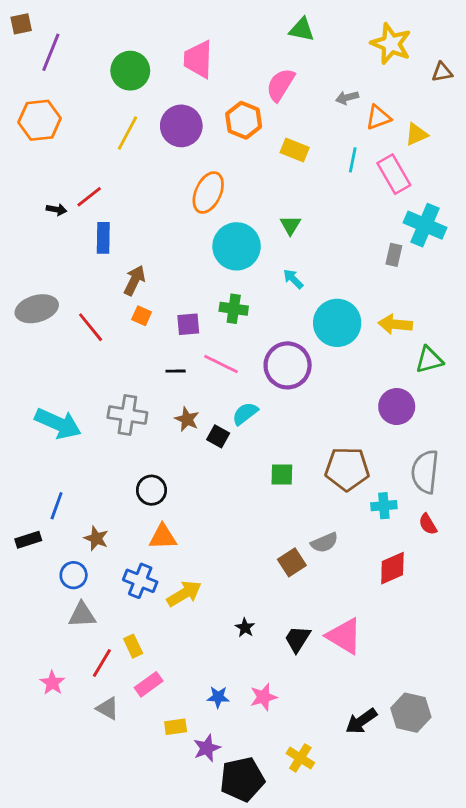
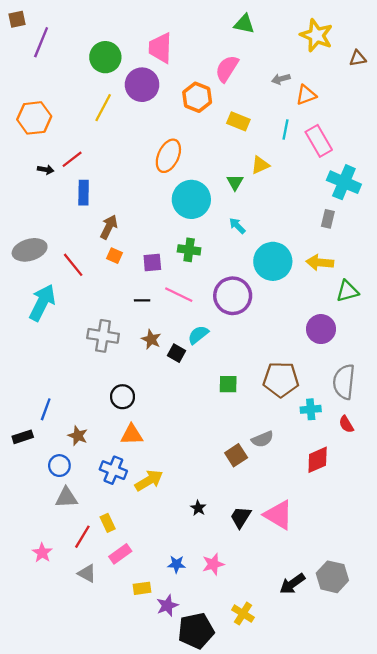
orange hexagon: (40, 120) -> (34, 118), moved
purple circle: (181, 126) -> (142, 85), moved
yellow triangle: (417, 134) -> (260, 165), moved
gray rectangle: (394, 255) -> (328, 219), moved
cyan arrow: (58, 424) -> (42, 303), moved, turned -87

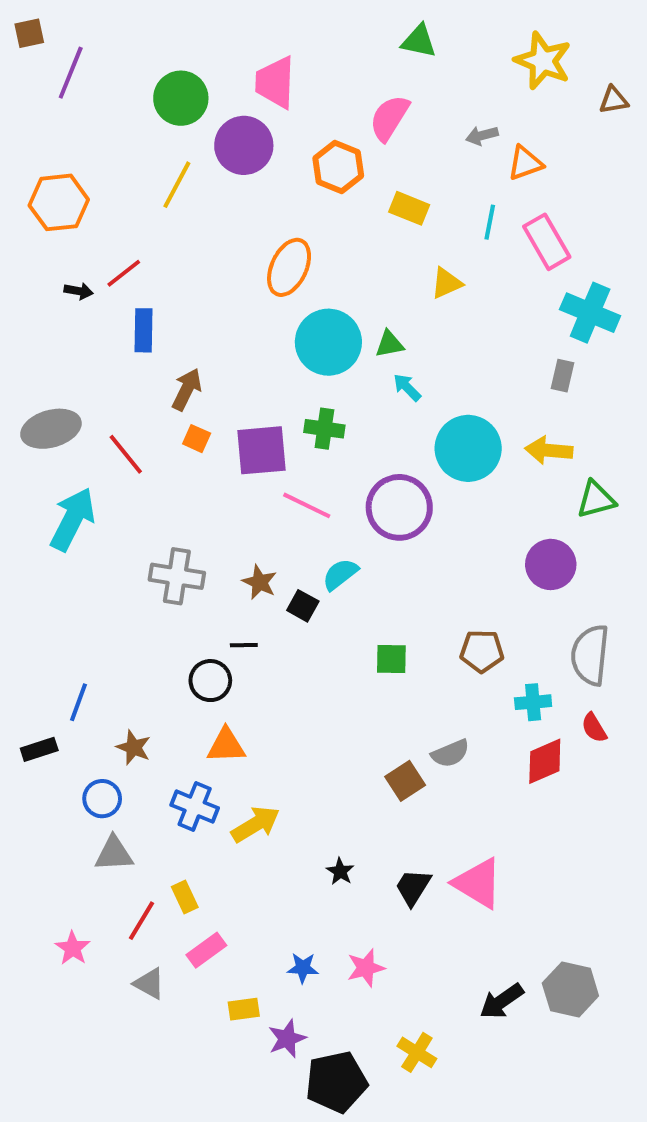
green triangle: (235, 182) -> (389, 344), moved, turned 48
purple square: (152, 262) -> (262, 450), size x1.6
black line: (142, 300) -> (244, 645), moved
brown pentagon: (281, 380) -> (482, 651), size x0.7
red diamond: (318, 460) -> (545, 761), moved

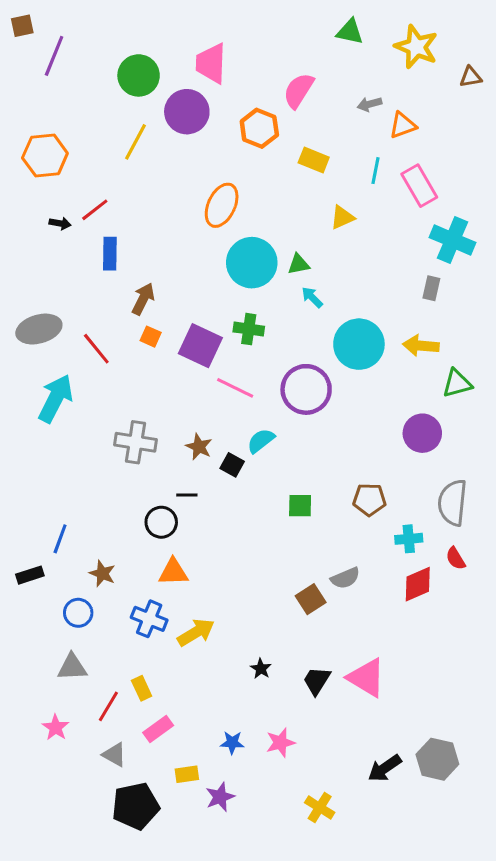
green triangle: (419, 41) -> (350, 32), moved
purple square: (262, 450) -> (200, 346), turned 30
gray triangle: (114, 854) -> (72, 667), moved
black pentagon: (336, 1082) -> (136, 806), moved

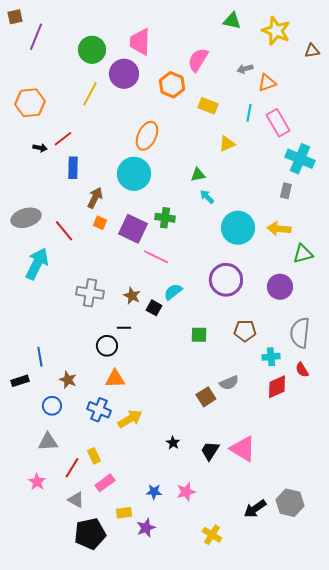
cyan circle: (252, 263) -> (134, 174), moved
purple circle: (306, 389) -> (226, 280), moved
blue line: (60, 539) -> (40, 357), turned -30

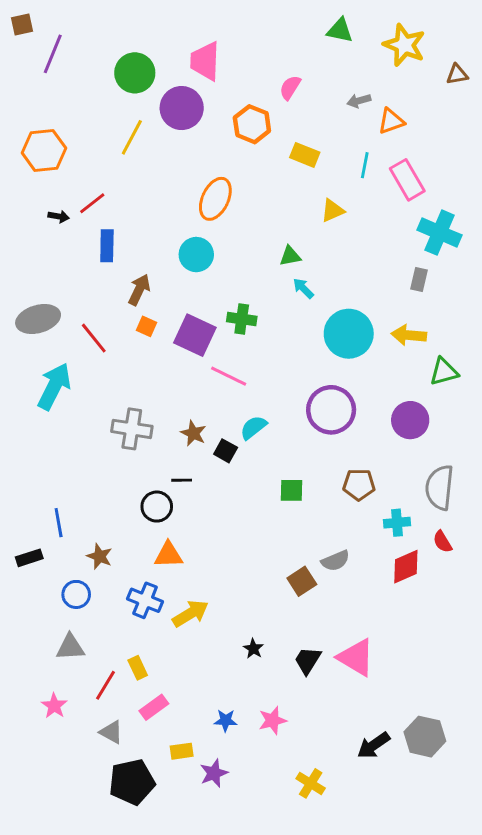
pink semicircle: (198, 60) -> (290, 88), size x0.7
cyan circle: (134, 174) -> (196, 255), size x0.7

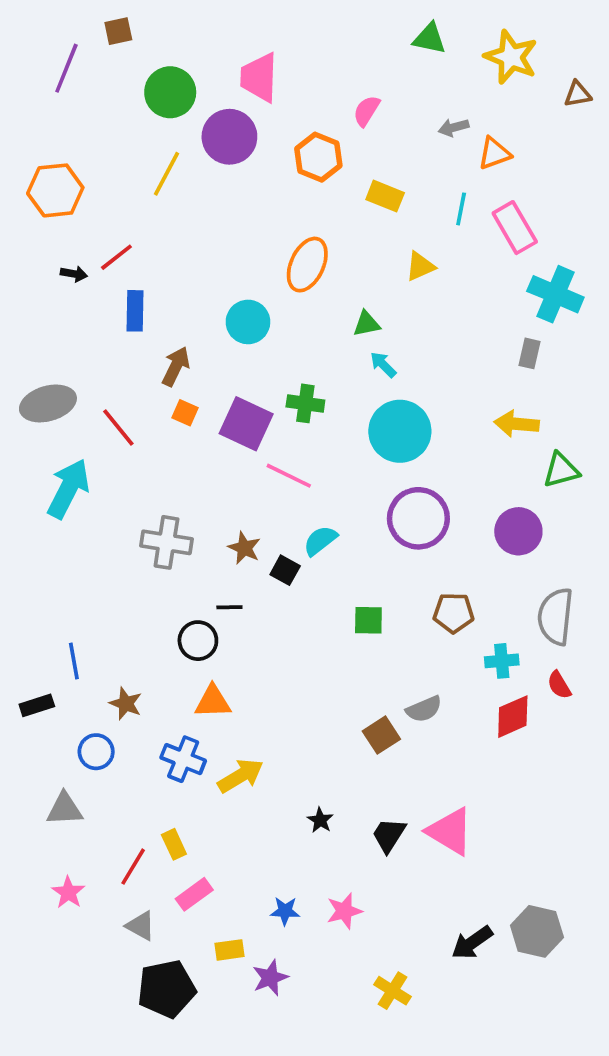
brown square: (22, 25) -> (118, 31), moved
orange ellipse: (215, 199) -> (307, 265), moved
cyan circle: (349, 334) -> (400, 431), moved
gray triangle: (70, 647) -> (65, 809), moved

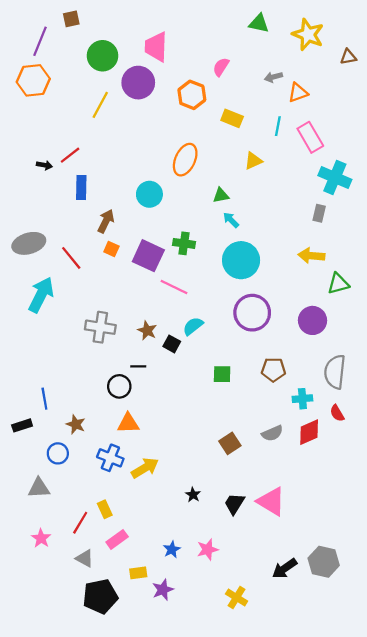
orange hexagon: (55, 190) -> (33, 80), moved
gray semicircle: (424, 709) -> (272, 433), moved
blue star: (285, 911) -> (172, 549), turned -30

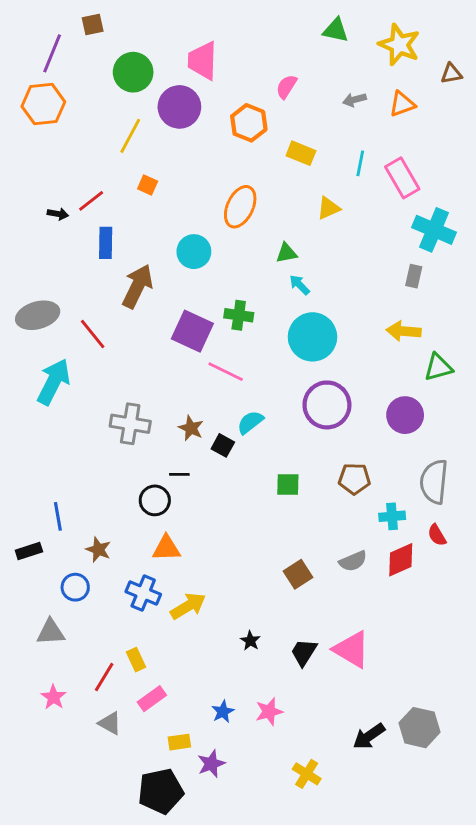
orange triangle: (298, 93) -> (402, 104), moved
brown arrow: (106, 221) -> (137, 286), size x1.4
orange square: (111, 249) -> (148, 185), moved
black pentagon: (100, 596) -> (161, 791), moved

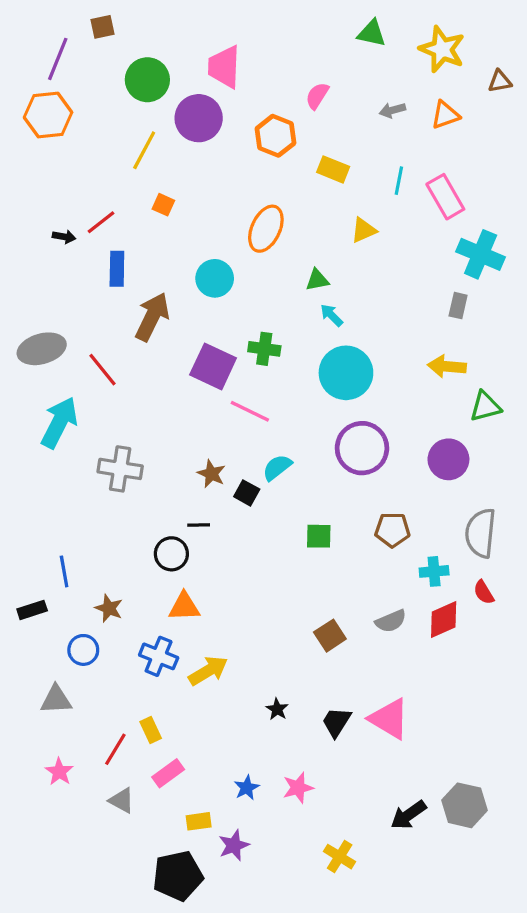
gray cross: (130, 424) -> (120, 469), moved

